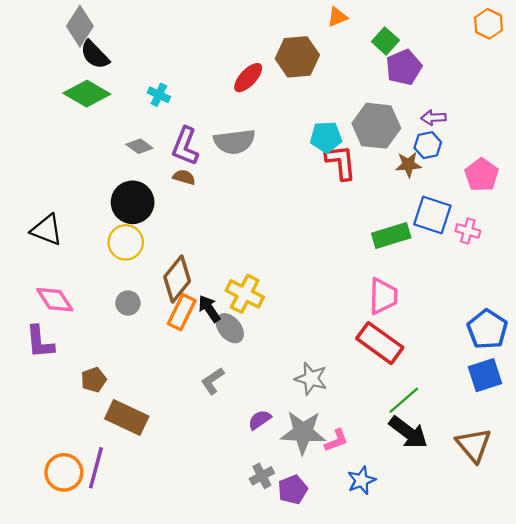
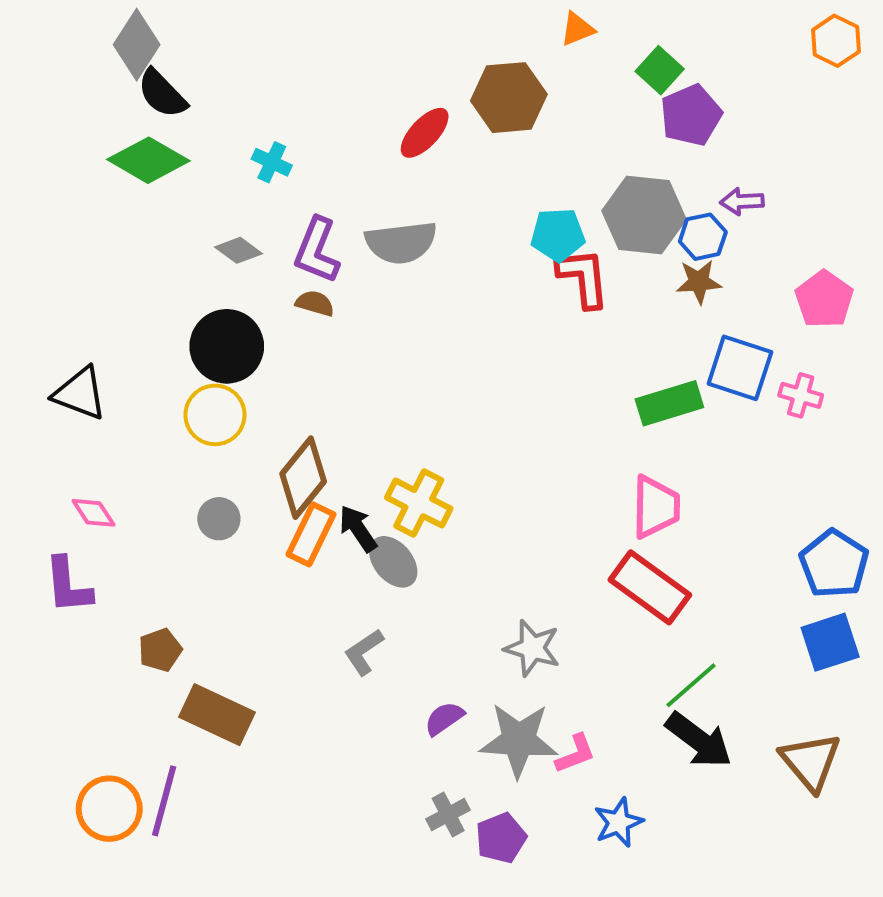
blue hexagon: (428, 145) -> (703, 237), moved
pink diamond: (55, 300) -> (94, 513), size x0.7

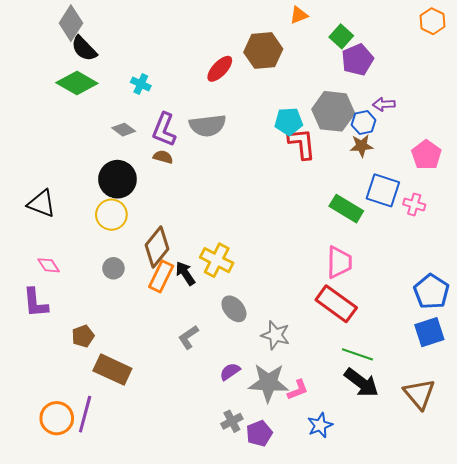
green rectangle: (669, 403) -> (346, 209), turned 48
gray ellipse: (393, 562) -> (234, 309), moved
green line: (691, 685) -> (357, 354), turned 60

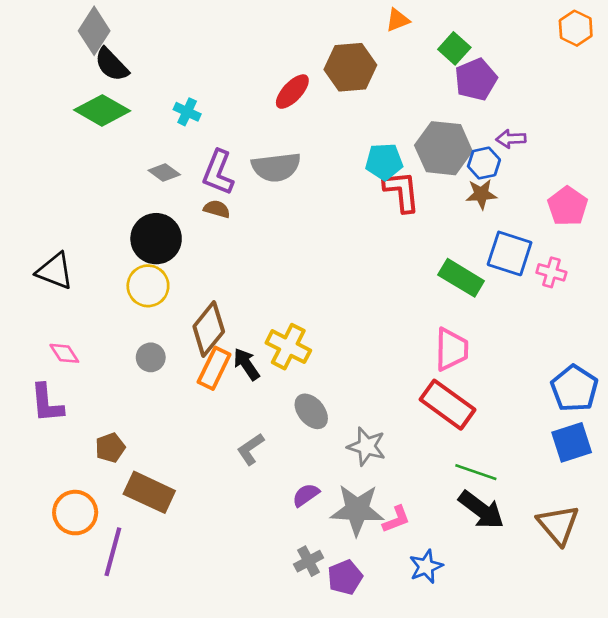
orange circle: (57, 418) -> (75, 513), moved

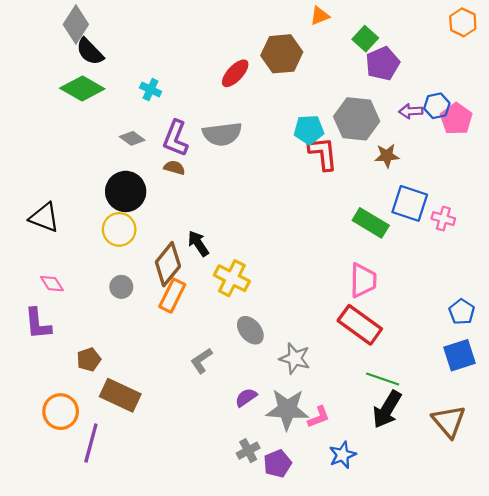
blue hexagon: (484, 163) -> (437, 106), moved
pink pentagon: (568, 206) -> (456, 119), moved
black arrow: (246, 364) -> (198, 244), moved
blue pentagon: (574, 388) -> (462, 312), size x0.7
black arrow: (481, 510) -> (387, 409), turned 84

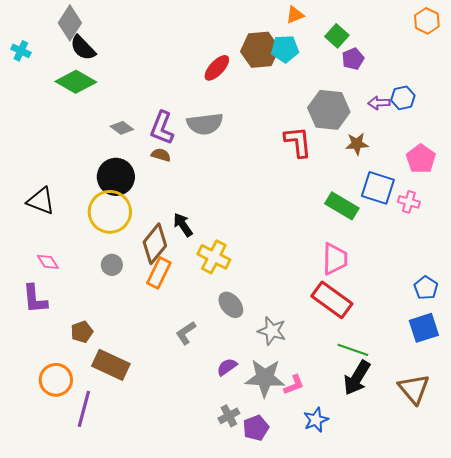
purple pentagon: (383, 64) -> (353, 59), size x0.7
cyan cross: (151, 90) -> (21, 51), moved
pink pentagon: (456, 119) -> (421, 159), moved
cyan pentagon: (309, 130) -> (285, 49), moved
yellow circle: (119, 229) -> (110, 212), size x1.4

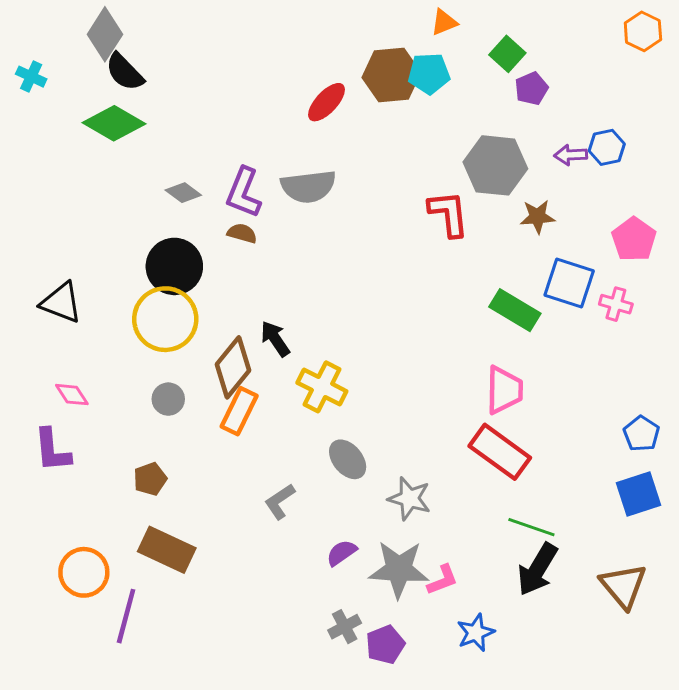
brown pentagon: (82, 332) -> (150, 479), moved

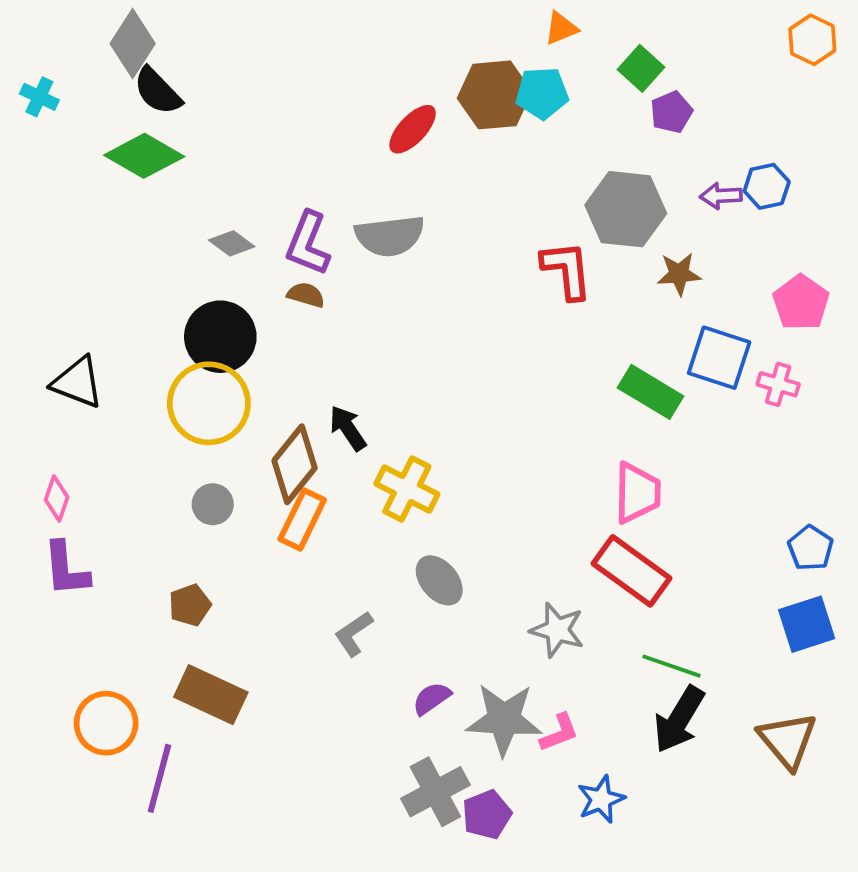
pink diamond: (72, 395) -> (57, 499), moved, turned 52
gray star: (409, 498) -> (557, 630), moved
gray cross: (345, 627) -> (435, 792), size x1.6

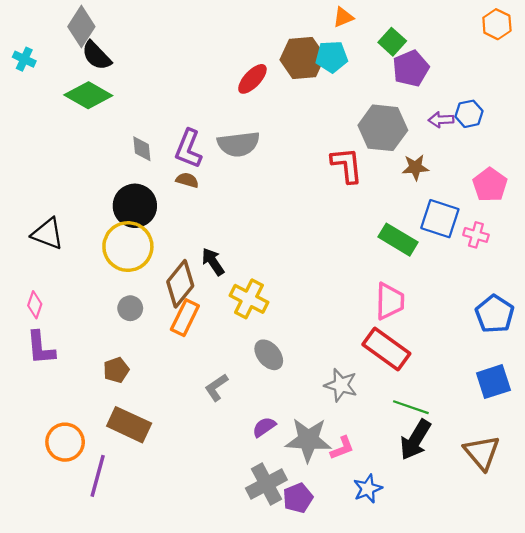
purple pentagon: (671, 112) -> (411, 68), size x1.4
gray diamond: (232, 243) -> (142, 149), turned 48
blue pentagon: (810, 548) -> (495, 314), moved, size x1.4

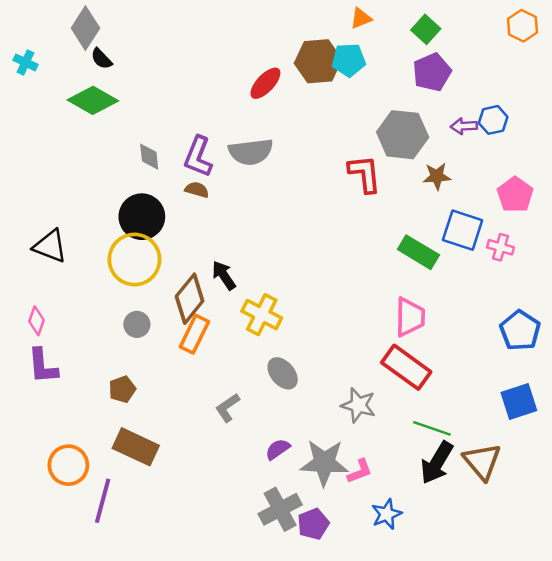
green square: (392, 42) -> (426, 29), moved
black semicircle: (96, 56) -> (101, 59), size x0.7
brown triangle: (482, 453) -> (482, 461), moved

